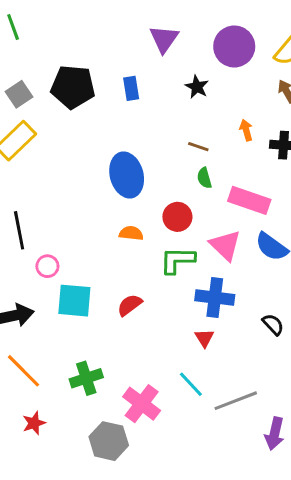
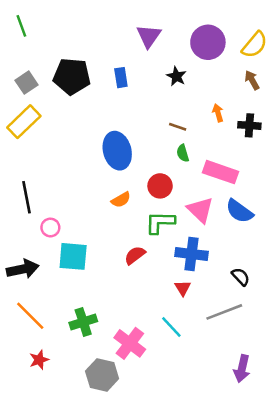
orange semicircle: (131, 233) -> (121, 200), turned 144
red semicircle: (130, 305) -> (135, 255), moved
gray line: (236, 401) -> (224, 312), moved

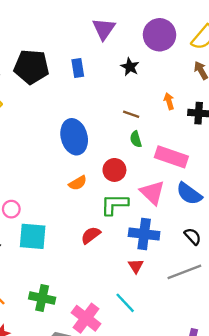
black semicircle: (241, 277) -> (193, 236), moved
gray line: (224, 312) -> (184, 272), moved
green cross: (83, 322) -> (42, 298), turned 30

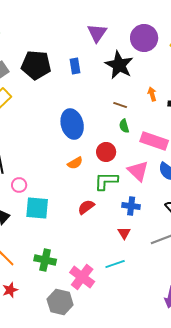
black star: (130, 67) -> (119, 65), size x1.8
blue cross: (144, 234) -> (131, 206), size x0.7
cyan line: (125, 303) -> (115, 264), turned -66

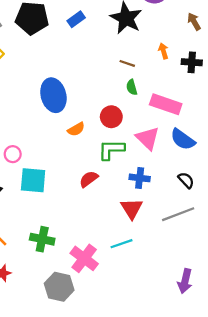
blue rectangle: (75, 66) -> (76, 19), turned 63
blue ellipse: (72, 124) -> (53, 95), moved
red triangle: (124, 233) -> (132, 209), size x1.5

